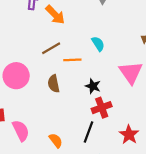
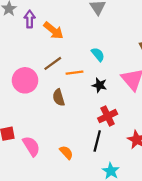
pink circle: (16, 76) -> (25, 80), moved
black star: (93, 86) -> (99, 85), moved

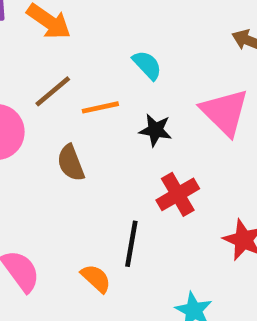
black line: (97, 141) -> (131, 244), moved

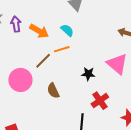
cyan semicircle: (147, 65) -> (67, 30), moved
orange line: (100, 107) -> (62, 49), moved

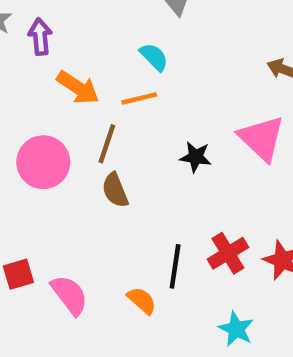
orange arrow: (39, 31) -> (78, 88), moved
brown line: (43, 61) -> (107, 144), moved, turned -30
red cross: (100, 101) -> (228, 253), moved

